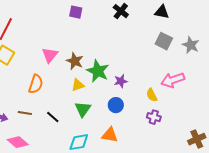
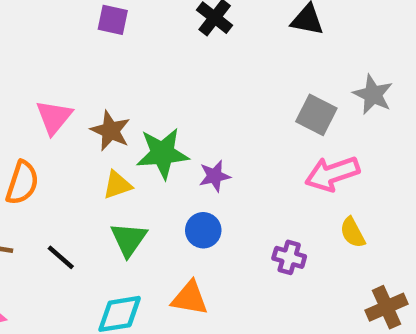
gray square: (164, 41) -> (316, 115), moved
green star: (98, 71) -> (163, 153), turned -30
yellow semicircle: (152, 95) -> (353, 233), moved

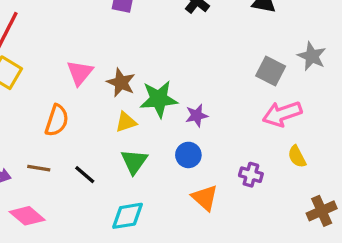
orange triangle: (190, 298) -> (205, 198), moved, turned 32

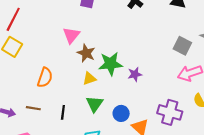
pink triangle: (80, 73) -> (71, 35), moved
blue circle: (188, 155) -> (121, 113), moved
black line: (85, 175) -> (63, 112), turned 56
purple cross: (251, 175) -> (170, 112), size x1.6

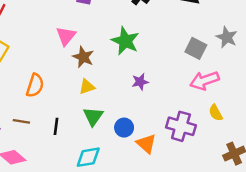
green star: (110, 64) -> (125, 41), moved, turned 30

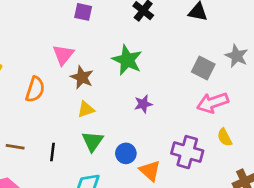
orange semicircle: (35, 85) -> (35, 89), moved

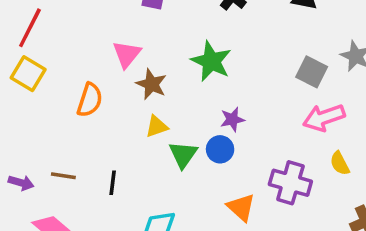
green triangle: (93, 141) -> (183, 155), moved
blue circle: (126, 153) -> (220, 149), moved

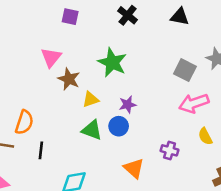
orange semicircle: (90, 100) -> (24, 122), moved
yellow triangle: (157, 126) -> (91, 99), moved
green triangle: (183, 155) -> (92, 130), turned -45
purple cross: (290, 183) -> (170, 150), size x0.6

